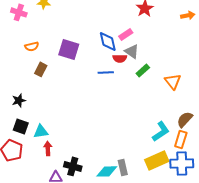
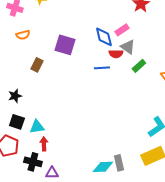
orange semicircle: (32, 46) -> (23, 35), moved
black cross: (73, 166) -> (33, 162), moved

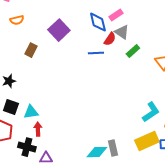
purple square: (65, 45) -> (59, 30), turned 30
red semicircle: (116, 54) -> (110, 39), turned -56

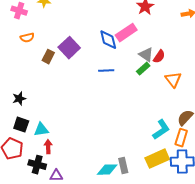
pink rectangle: (116, 15) -> (126, 33), size x1.5
gray triangle: (122, 32) -> (146, 55), moved
red semicircle: (110, 39) -> (159, 57), moved
brown rectangle: (31, 50) -> (48, 57), moved

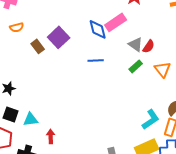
brown rectangle: (48, 57) -> (38, 46), turned -64
green rectangle: (143, 69) -> (136, 66), moved
red arrow: (48, 147) -> (51, 136), moved

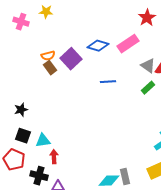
orange semicircle: (17, 27) -> (48, 56), moved
blue diamond: (98, 29) -> (98, 46), moved, turned -60
red arrow: (51, 136) -> (54, 157), moved

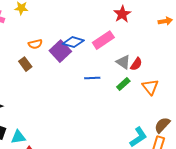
orange semicircle: (48, 56) -> (35, 44), moved
purple square: (71, 59) -> (60, 51), moved
blue line: (108, 82) -> (92, 78), moved

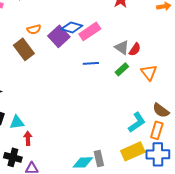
pink rectangle: (103, 40) -> (90, 31), moved
brown rectangle: (25, 64) -> (24, 49), size x1.5
brown semicircle: (162, 125) -> (161, 110), turned -96

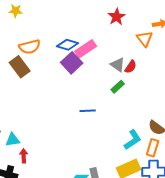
orange semicircle: (34, 29) -> (30, 47), size x1.5
purple square: (59, 36) -> (72, 63), moved
blue line: (91, 63) -> (88, 111), moved
orange triangle: (149, 72) -> (145, 39), moved

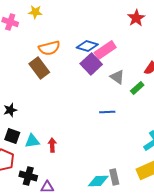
gray triangle: (118, 65) -> (117, 77), moved
red arrow: (24, 156) -> (52, 145), moved

